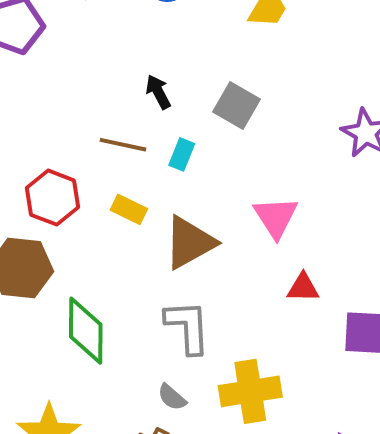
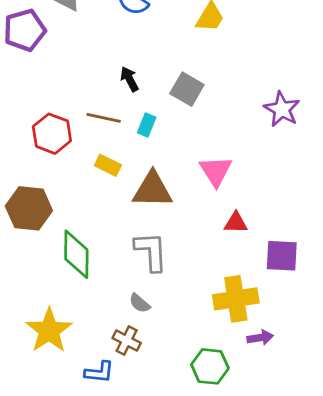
red hexagon: (53, 198) -> (52, 134), moved
brown triangle: (190, 243) -> (152, 190), turned 30
yellow cross: (250, 391) -> (236, 299), moved

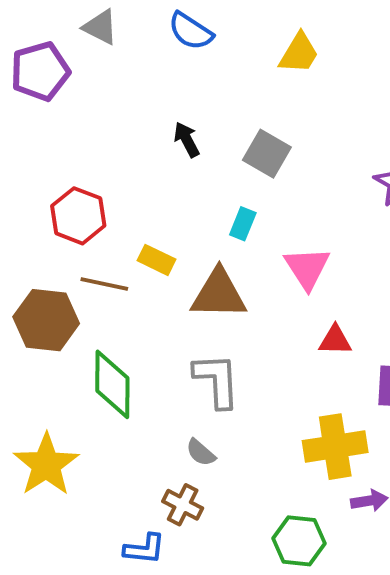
brown line: (104, 118) -> (104, 284), moved
cyan rectangle: (147, 125) -> (243, 224), moved
yellow star: (49, 330) -> (46, 465), moved

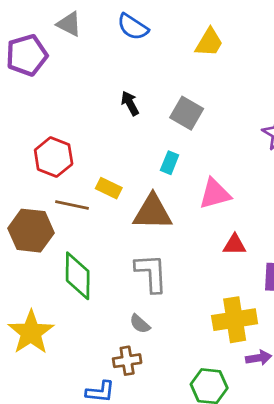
pink triangle: (307, 268) -> (215, 194), turned 48
brown cross: (183, 505) -> (127, 361), turned -36

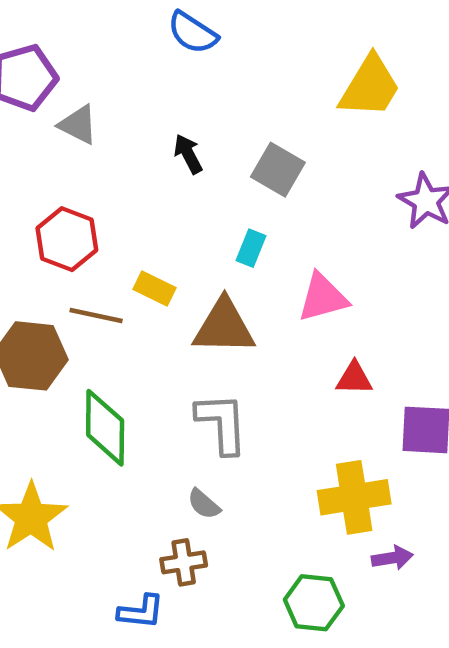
gray triangle: (69, 24) -> (78, 125), moved
yellow trapezoid: (209, 42) -> (370, 87), moved, size x1.4

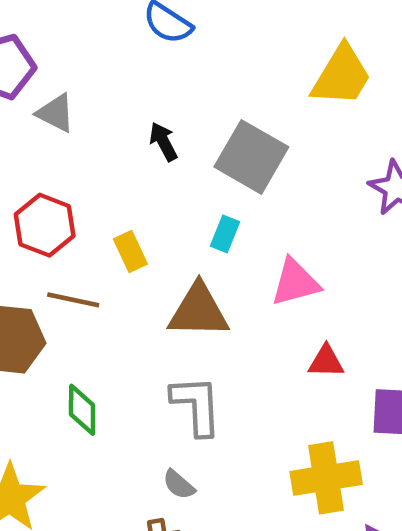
gray square: (278, 170) -> (251, 157), size x1.4
yellow rectangle: (154, 289) -> (130, 252), moved, turned 39
green diamond: (105, 428) -> (82, 410), size x0.7

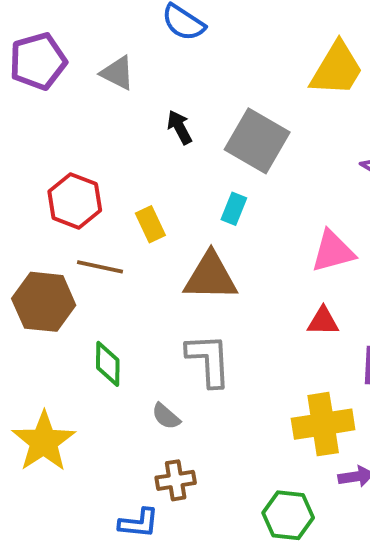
gray triangle: (56, 113) -> (117, 73), moved
pink triangle: (295, 282) -> (333, 251), moved
gray semicircle: (179, 485) -> (166, 416), moved

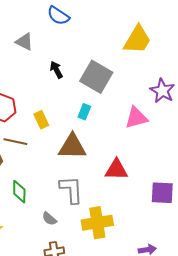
pink triangle: (333, 251) -> (136, 118), moved
red triangle: (323, 321) -> (116, 170), moved, size x1.4
yellow cross: (323, 424) -> (97, 223), moved

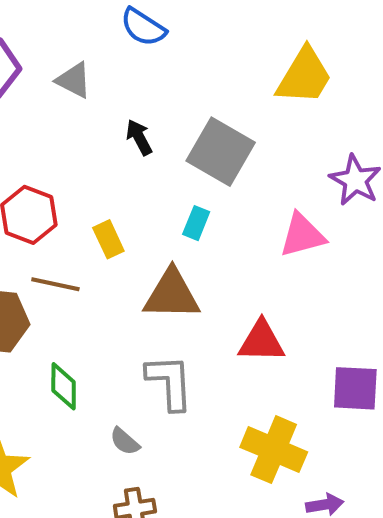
yellow cross: (97, 223) -> (274, 450), moved, turned 32

